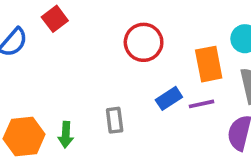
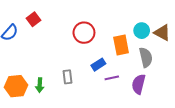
purple line: (201, 104) -> (112, 78), moved

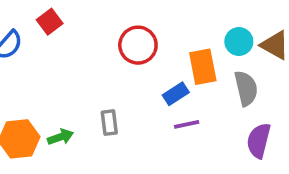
blue rectangle: (98, 65) -> (176, 94), moved
purple semicircle: (139, 84) -> (259, 141), moved
green arrow: (40, 85) -> (60, 137), turned -112

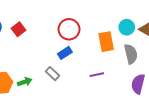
red square: (50, 22) -> (19, 29), moved
blue rectangle: (176, 94) -> (65, 53), moved
gray rectangle: (109, 123) -> (53, 74), turned -40

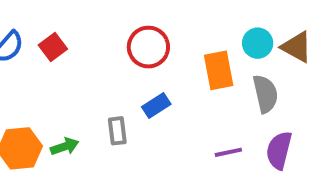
blue rectangle: (65, 53) -> (156, 105), moved
gray rectangle: (53, 74) -> (117, 131), turned 40
purple line: (97, 75) -> (228, 152), moved

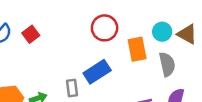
red circle: (148, 47) -> (105, 28), moved
blue rectangle: (156, 105) -> (97, 72), size x1.5

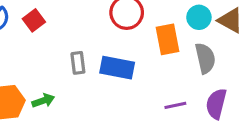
blue rectangle: (97, 72) -> (117, 68), turned 44
gray rectangle: (72, 88) -> (78, 63), moved

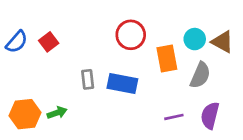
gray semicircle: (205, 58) -> (200, 75), turned 36

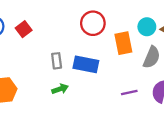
green arrow: (57, 113) -> (60, 89), moved

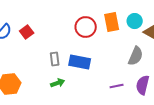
cyan circle: (147, 27) -> (135, 21), moved
orange rectangle: (123, 43) -> (112, 22), moved

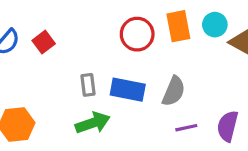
gray semicircle: (136, 56) -> (174, 91), moved
green arrow: (58, 83) -> (93, 123), size x1.5

